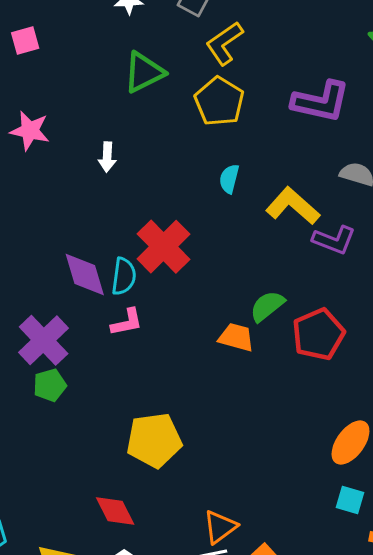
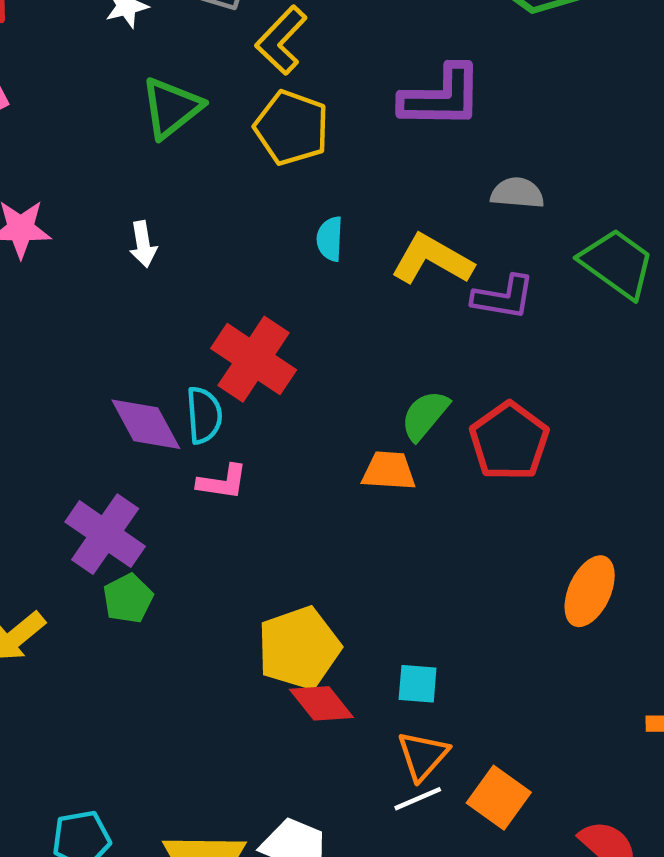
pink L-shape: (127, 322) -> (222, 482), turned 32
cyan square: (350, 500) -> (418, 684), moved
red diamond: (115, 511) -> (321, 703), moved

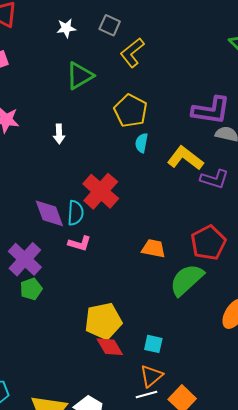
purple L-shape: (441, 97) -> (211, 110), moved
yellow pentagon: (292, 128) -> (131, 111), moved
green semicircle: (425, 415) -> (187, 280), moved, size x1.5

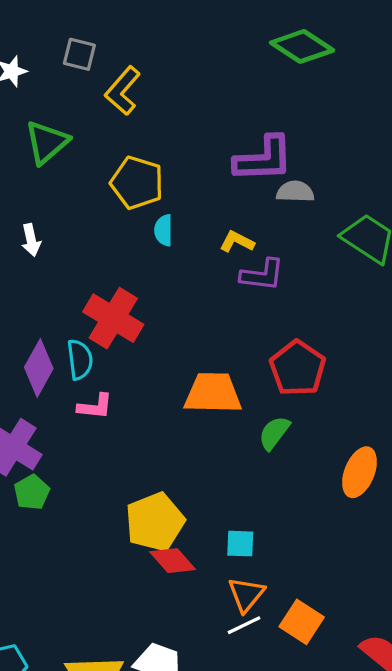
yellow L-shape: (185, 158) -> (237, 242), size x0.6
purple L-shape: (214, 179) -> (262, 275), moved
purple diamond: (49, 213) -> (39, 368), turned 60
orange trapezoid: (153, 249) -> (213, 393), size x1.5
green semicircle: (187, 280) -> (274, 433), size x0.6

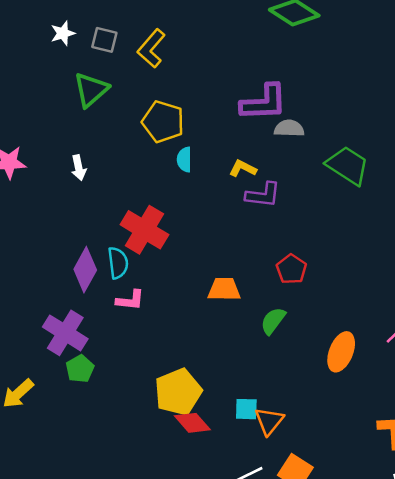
gray square: (79, 54) -> (104, 40), moved
red pentagon: (298, 368) -> (291, 269), size x0.7
orange trapezoid: (213, 393) -> (224, 289), size x0.7
orange triangle: (246, 594) -> (269, 421), moved

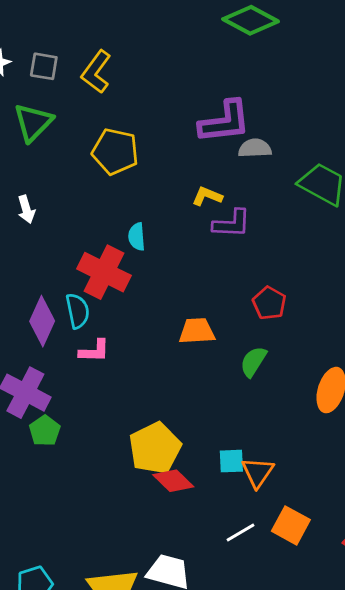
cyan semicircle: (184, 160) -> (137, 237), moved

